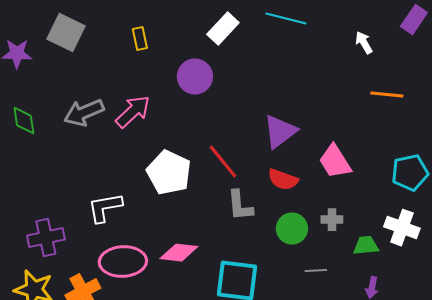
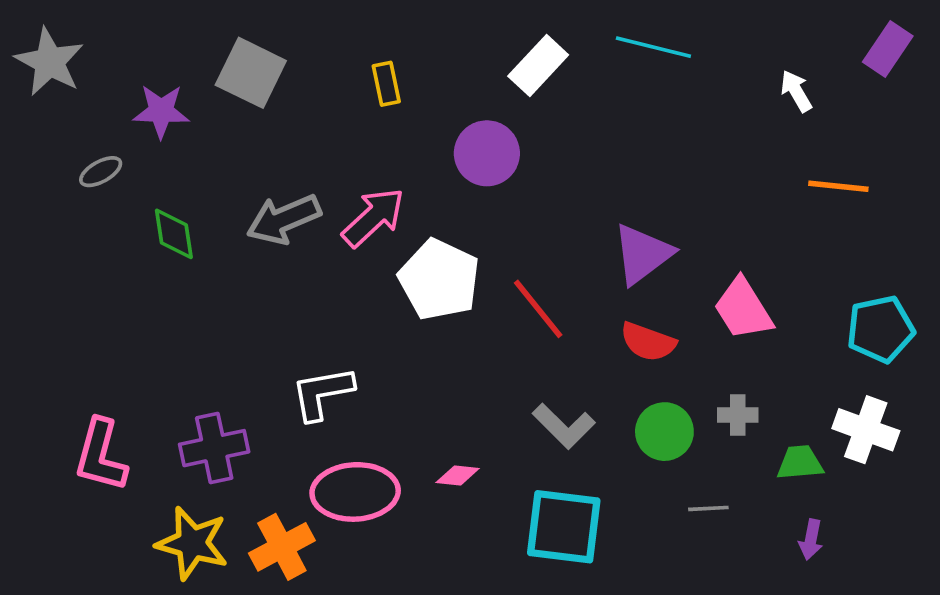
white pentagon: (169, 173) -> (439, 280), moved
gray L-shape: (240, 206) -> (564, 426), moved, turned -40
pink diamond: (179, 253) -> (458, 475), size x0.6

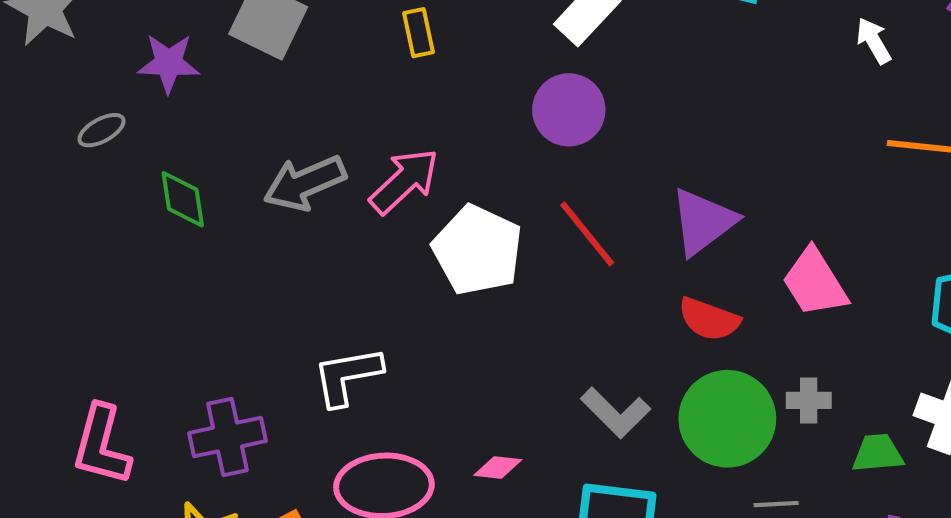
purple circle: (487, 153) -> (569, 110), moved
red line: (538, 309) -> (587, 234), moved
green circle: (664, 432) -> (727, 419), size x1.5

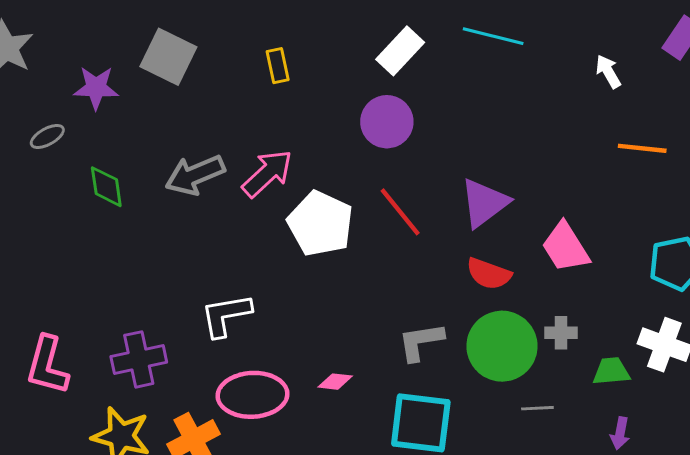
gray L-shape: (616, 413) -> (421, 342), turned 126

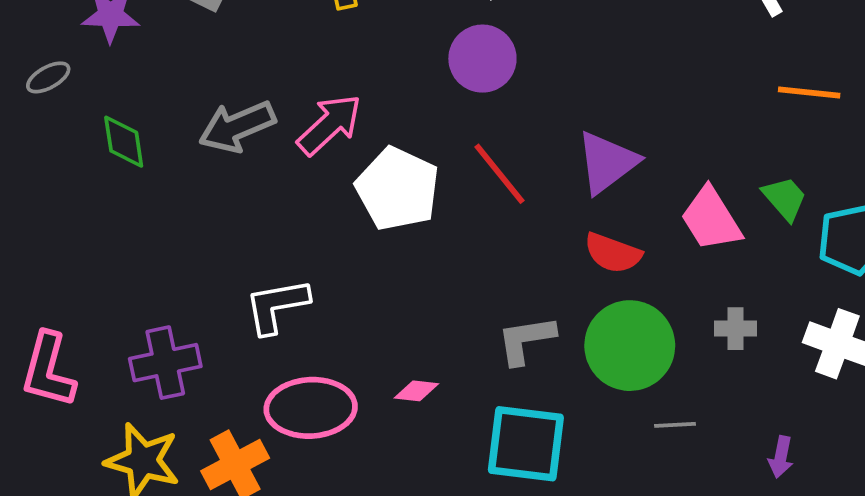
gray cross: (561, 333) -> (735, 329), moved
green trapezoid: (611, 371) -> (785, 198), moved, turned 54

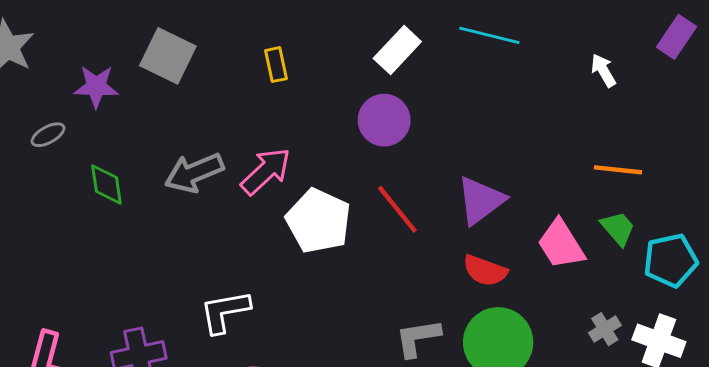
orange line: (809, 93) -> (618, 170), moved
gray cross: (735, 329) -> (605, 329), moved, turned -32

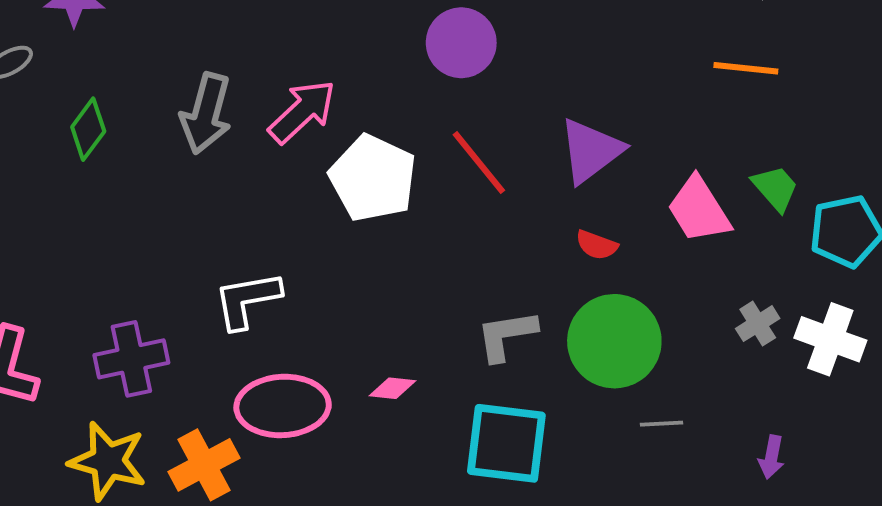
orange line: (618, 170) -> (746, 68), moved
gray arrow: (194, 173) -> (206, 113), turned -52
green diamond: (106, 184) -> (88, 129), turned 45
red semicircle: (485, 271) -> (597, 245), size x0.7

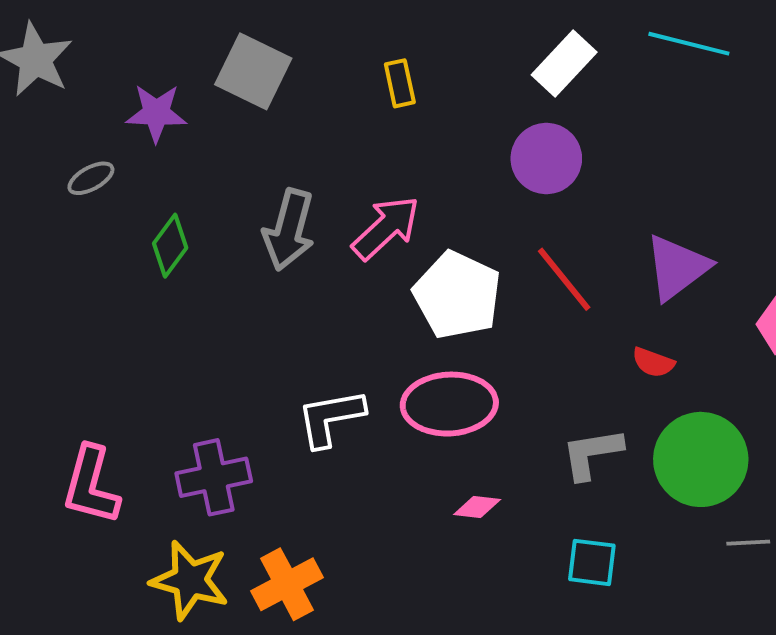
red semicircle: (597, 245) -> (653, 362), moved
pink ellipse: (283, 406) -> (449, 404), moved
cyan square: (506, 443) -> (592, 562), size x0.6

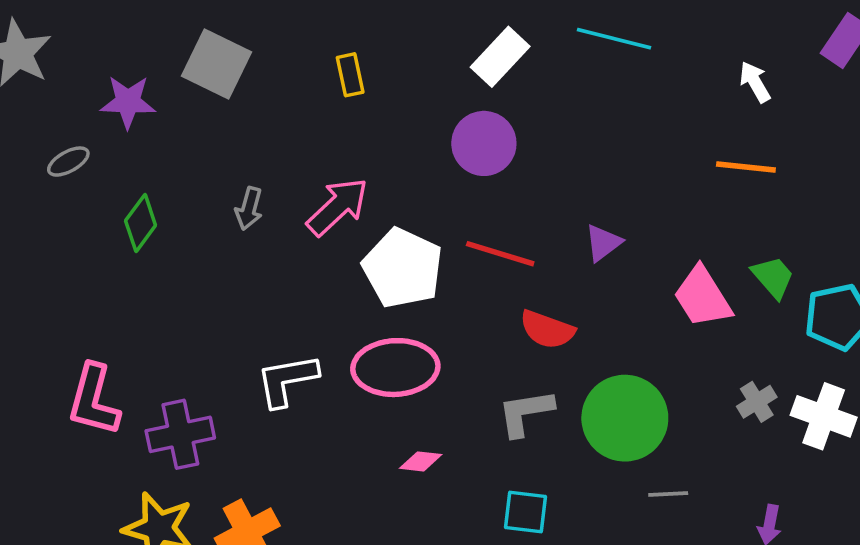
gray arrow: (289, 230) -> (249, 208), size x0.6
purple triangle: (677, 267) -> (603, 243), size x0.6
red line: (564, 279) -> (500, 254), turned -34
red semicircle: (653, 362) -> (547, 330), moved, size x1.4
pink L-shape: (91, 485) -> (94, 400), moved

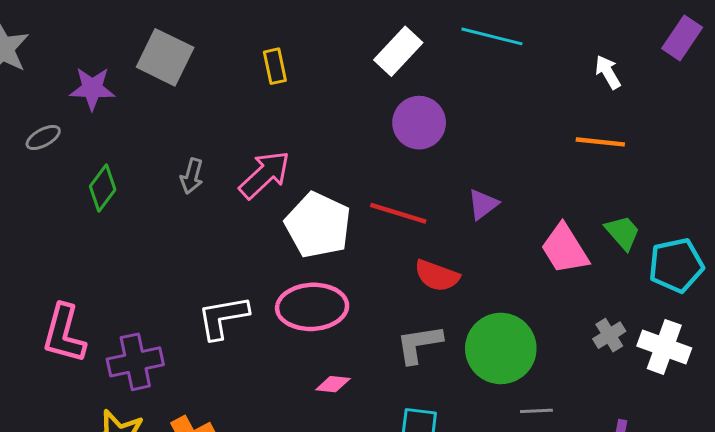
purple circle: (484, 143) -> (419, 123), moved

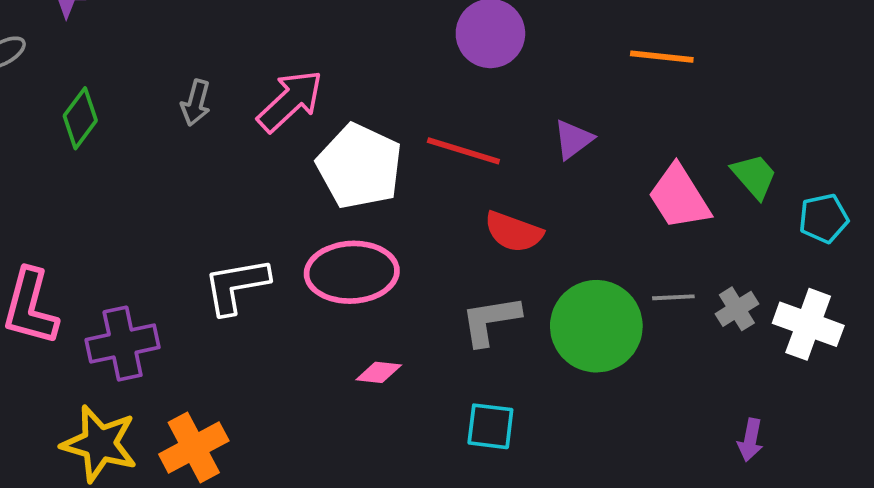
orange line: (600, 142) -> (662, 57), moved
cyan pentagon: (676, 265) -> (824, 218), size x0.7
gray line: (536, 411) -> (673, 297), moved

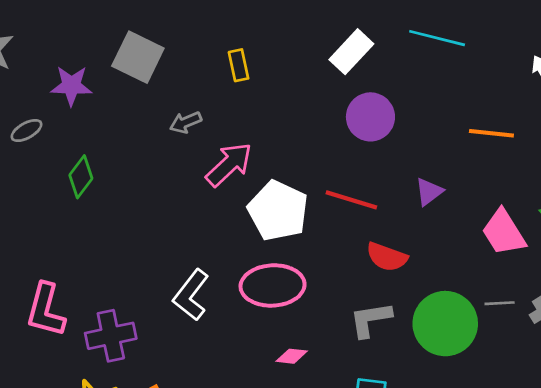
gray arrow: (196, 103) -> (186, 122), moved, turned 52
white L-shape: (236, 286) -> (191, 295), turned -42

